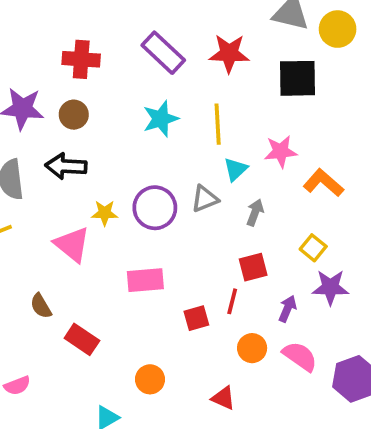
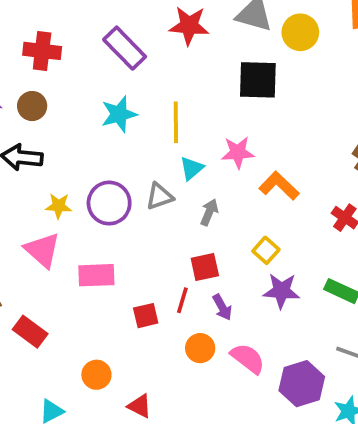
red star: (229, 53) -> (189, 26), moved
pink triangle: (72, 244) -> (42, 250), moved
purple arrow: (287, 309) -> (222, 307), moved, turned 125
red triangle: (223, 398) -> (140, 406), moved

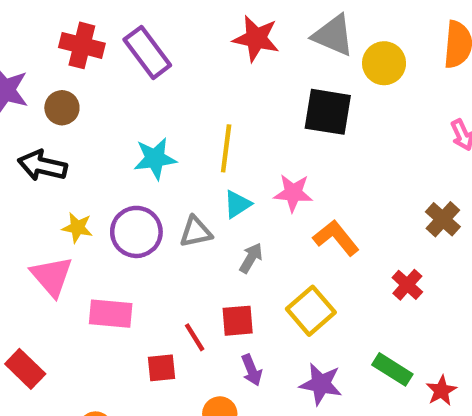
purple rectangle: (125, 48) -> (147, 52), moved
cyan star: (119, 114) -> (155, 159), moved
yellow square: (266, 250) -> (311, 311), size x1.5
purple star: (281, 291) -> (321, 384), moved
red line: (182, 300) -> (195, 337), moved, turned -56

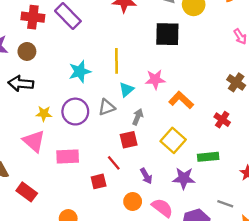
red square: (238, 321) -> (129, 140), moved
green rectangle: (392, 369) -> (208, 157), moved, turned -30

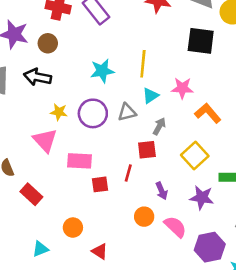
red line: (114, 163) -> (128, 173), turned 49
red square: (99, 181) -> (100, 184), moved

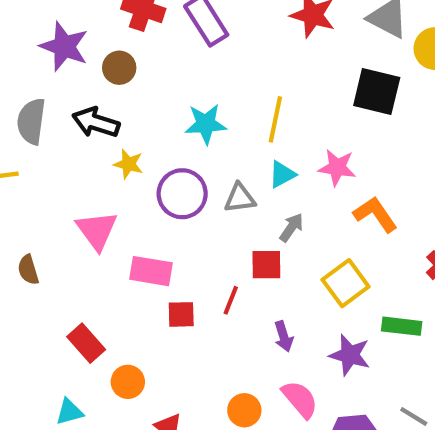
yellow star: (59, 112) -> (128, 164), moved
red rectangle: (31, 194) -> (86, 343), moved
orange circle: (144, 217) -> (244, 410), moved

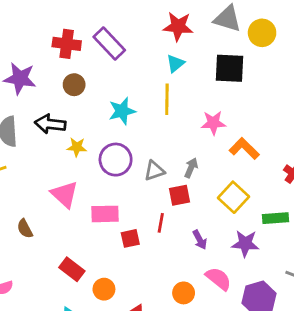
brown circle: (119, 68) -> (74, 85), moved
cyan triangle: (282, 174) -> (175, 63), moved
gray triangle: (240, 198) -> (154, 171), moved

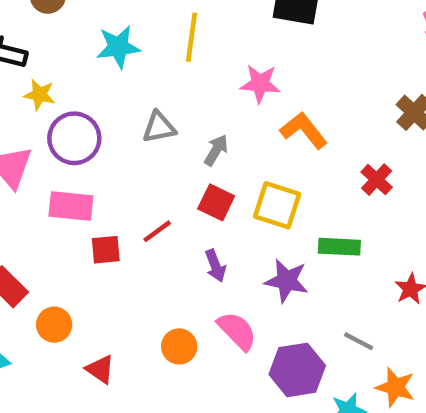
purple circle: (116, 160) -> (74, 138), moved
gray triangle: (154, 171) -> (159, 127), moved
red square: (179, 195) -> (216, 202), moved, turned 30
yellow square: (233, 197) -> (277, 205), turned -32
red line: (161, 223) -> (157, 231), turned 36

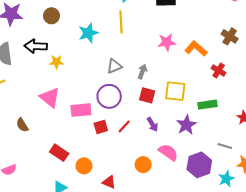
pink star: (260, 84) -> (167, 42), moved
orange L-shape: (304, 130) -> (196, 49), moved
purple circle: (74, 138) -> (109, 96), moved
red line: (157, 231) -> (124, 126), moved
purple star: (287, 281) -> (186, 125), turned -30

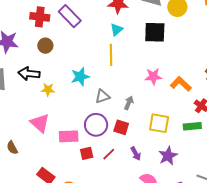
cyan star: (88, 33) -> (80, 77), moved
red square: (147, 95) -> (121, 127), moved
green rectangle: (207, 105) -> (192, 126), moved

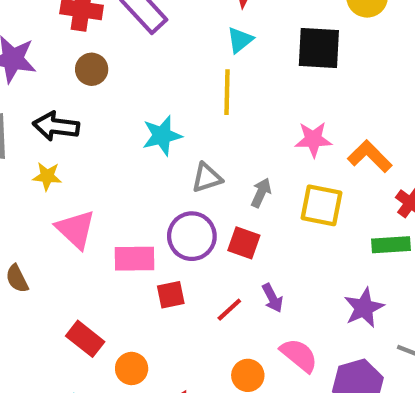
yellow star: (48, 90) -> (47, 176), moved
yellow square: (159, 123) -> (321, 205), moved
red line: (109, 154) -> (229, 310), moved
purple star: (168, 156) -> (364, 308), moved

